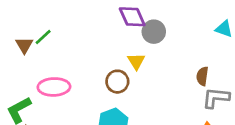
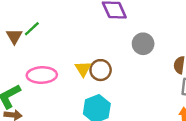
gray circle: (154, 32) -> (143, 44), moved
yellow triangle: (136, 61) -> (83, 69), moved

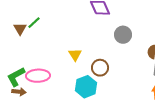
brown circle: (101, 70) -> (100, 68), moved
pink ellipse: (42, 75) -> (38, 76), moved

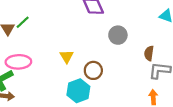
pink ellipse: (38, 76) -> (18, 62), moved

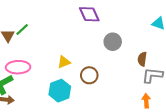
yellow triangle: (67, 57) -> (64, 62), turned 40
cyan hexagon: (78, 91) -> (60, 91), moved

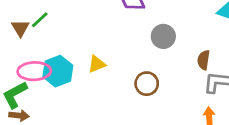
brown circle: (89, 75) -> (147, 84), moved
cyan hexagon: (60, 91) -> (58, 71), moved

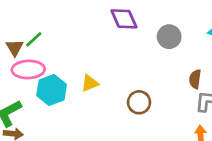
gray circle: (163, 36) -> (169, 37), moved
pink ellipse: (34, 71) -> (28, 69), moved

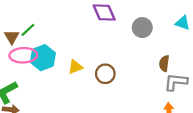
cyan hexagon: (52, 90) -> (43, 58), moved
brown circle: (139, 102) -> (105, 74), moved

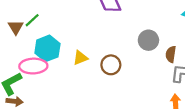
gray circle: (142, 28) -> (148, 40), moved
pink ellipse: (23, 55) -> (33, 66), moved

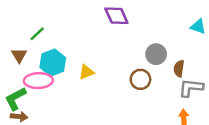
brown triangle: (16, 27) -> (19, 55), moved
brown circle: (111, 65) -> (140, 79), moved

